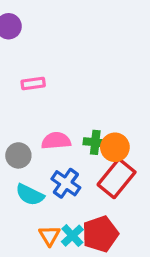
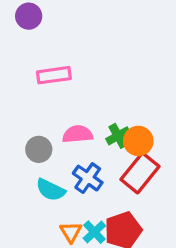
pink rectangle: (33, 83) -> (54, 75), size x1.4
green cross: (95, 142) -> (118, 136), turned -35

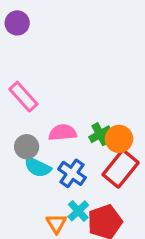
pink rectangle: (54, 75) -> (23, 97), moved, turned 56
cyan semicircle: (51, 190) -> (38, 167), moved
cyan cross: (94, 232) -> (78, 211), moved

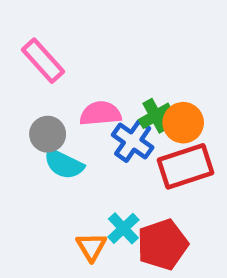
red rectangle: (121, 169) -> (185, 166), turned 33
blue cross: (72, 173) -> (133, 141), moved

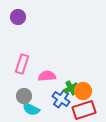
pink rectangle: (43, 61) -> (22, 64), turned 60
pink semicircle: (100, 113) -> (47, 76), moved

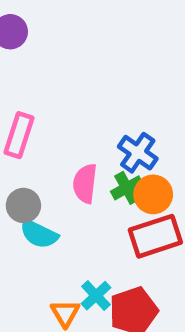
pink semicircle: (47, 76) -> (85, 183), moved, turned -78
blue cross: (61, 99) -> (138, 153), moved

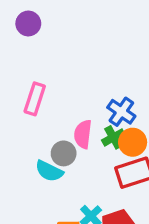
gray circle: (23, 205) -> (64, 153), moved

